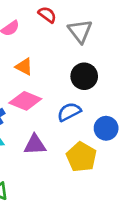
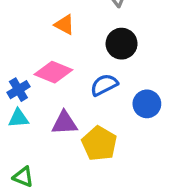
orange triangle: (24, 67) -> (64, 25), moved
yellow pentagon: (81, 157) -> (99, 144), moved

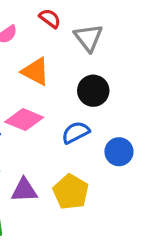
orange triangle: (64, 25) -> (35, 71), size x1.4
purple triangle: (64, 123) -> (24, 190), moved

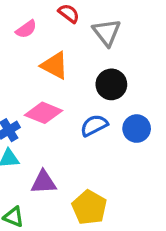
blue circle: (119, 152) -> (137, 129), moved
yellow pentagon: (71, 192) -> (89, 207), moved

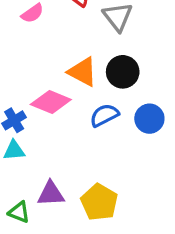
orange triangle: (55, 65) -> (83, 72), moved
purple triangle: (44, 182) -> (51, 194), moved

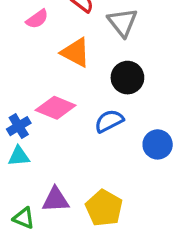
orange triangle: (83, 72) -> (76, 52), moved
blue circle: (149, 119) -> (158, 144), moved

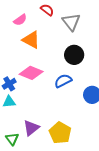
orange triangle: (76, 52) -> (31, 40), moved
purple triangle: (56, 200) -> (31, 128), turned -36
green triangle: (24, 218) -> (12, 139), turned 32

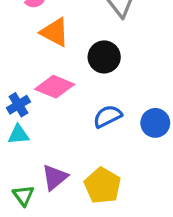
black circle: (74, 55) -> (104, 57), moved
blue semicircle: (63, 81) -> (107, 116), moved

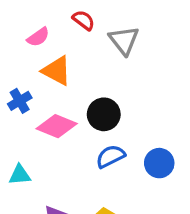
black circle: (104, 57) -> (104, 114), moved
blue cross: (18, 105) -> (20, 101), moved

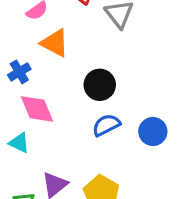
pink diamond: (57, 126) -> (37, 109), moved, turned 45
cyan triangle: (20, 175) -> (19, 143), turned 30

